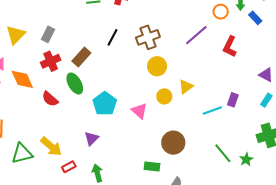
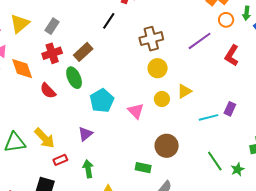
black line: (112, 37) -> (109, 21), moved

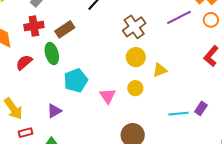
brown cross: (151, 39) -> (134, 27), turned -30
purple line: (200, 41) -> (179, 17), moved
red semicircle: (48, 91) -> (24, 62), turned 84
yellow triangle: (184, 91) -> (160, 70), moved

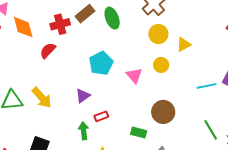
red cross: (34, 26) -> (60, 24), moved
green ellipse: (52, 53) -> (112, 18), moved
red rectangle: (26, 133) -> (101, 116), moved

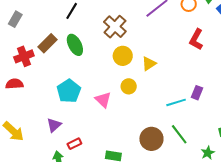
red semicircle: (48, 51) -> (14, 84), turned 48
brown circle: (163, 112) -> (151, 139), moved
green line: (211, 130) -> (179, 134), moved

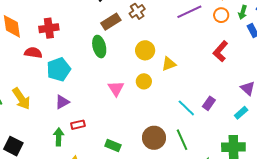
brown cross: (115, 27) -> (137, 11), moved, size x0.7
brown rectangle: (48, 43) -> (111, 22), moved
green ellipse: (75, 45) -> (99, 47), moved
cyan pentagon: (69, 91) -> (59, 69), moved
cyan line: (176, 102) -> (186, 108), turned 48

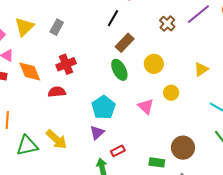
brown cross: (137, 11) -> (167, 24), moved
yellow circle: (145, 50) -> (154, 64), moved
yellow triangle: (169, 64) -> (201, 69), moved
cyan pentagon: (59, 69) -> (104, 107), moved
brown circle: (154, 138) -> (183, 148), moved

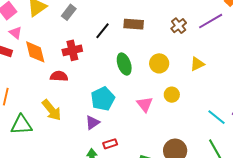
black line: (113, 18) -> (103, 31), moved
brown rectangle: (125, 43) -> (134, 24), moved, turned 42
yellow triangle: (201, 69) -> (197, 64), moved
yellow arrow: (57, 139) -> (52, 110), moved

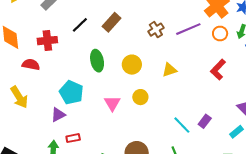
brown rectangle: (134, 24) -> (112, 22), turned -60
cyan pentagon: (103, 99) -> (71, 92), turned -30

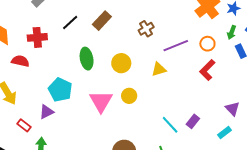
purple line: (188, 29) -> (176, 46), moved
orange circle: (220, 34) -> (207, 44), moved
pink triangle: (112, 103) -> (101, 101), size x1.4
red rectangle: (73, 138) -> (24, 125), moved, turned 48

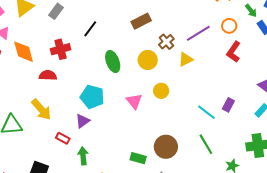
brown rectangle: (102, 21) -> (141, 21), moved, turned 30
brown cross: (146, 29) -> (166, 42), moved
green arrow: (232, 32) -> (251, 11), turned -48
pink triangle: (101, 101) -> (134, 101), size x0.7

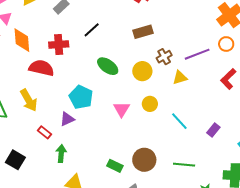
orange circle: (229, 26) -> (226, 44), moved
green ellipse: (113, 61) -> (108, 66), turned -45
red semicircle: (48, 75) -> (41, 68), size x1.4
cyan line: (206, 112) -> (179, 121), moved
green line: (206, 144) -> (184, 165), turned -65

